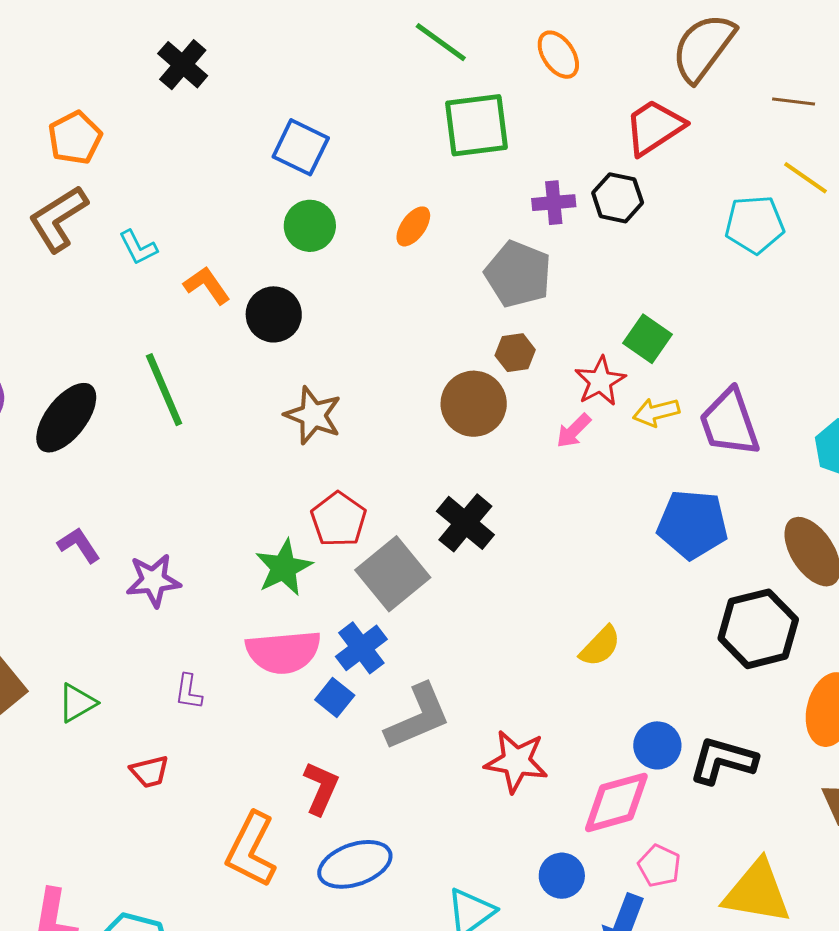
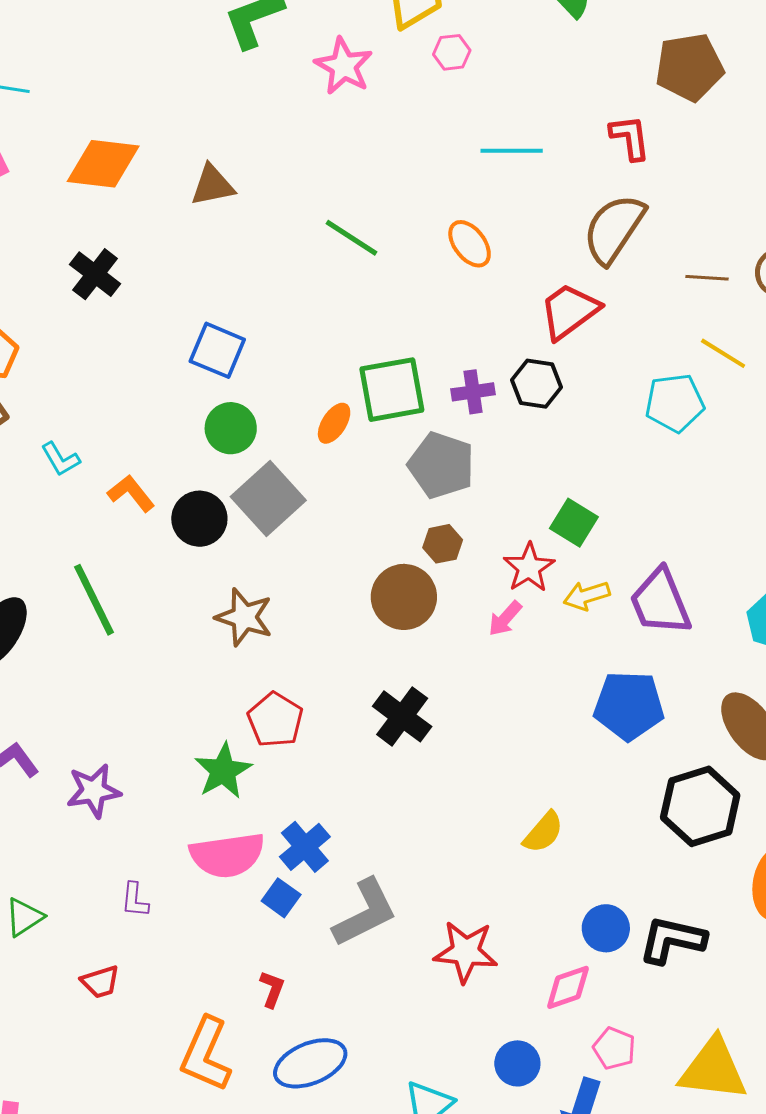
green square: (476, 125) -> (392, 390), moved
gray square: (393, 574) -> (268, 499), moved
red L-shape: (321, 788) -> (272, 989), size x0.7
pink diamond: (616, 802) -> (568, 987), size x0.7

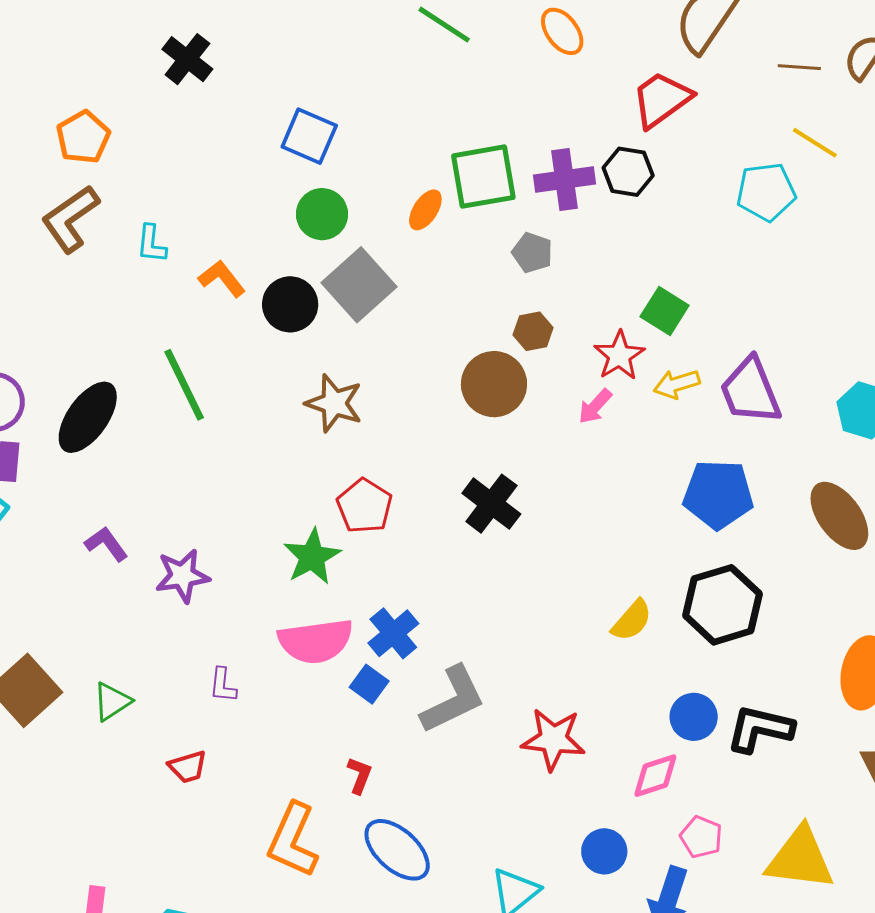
purple cross: (473, 392) -> (565, 179), size x1.4
cyan L-shape: (60, 459) -> (151, 244), turned 36
gray pentagon: (441, 465) -> (532, 253), size x0.6
black hexagon: (700, 806) -> (722, 605), moved
blue ellipse: (310, 1063) -> (397, 850), turned 64

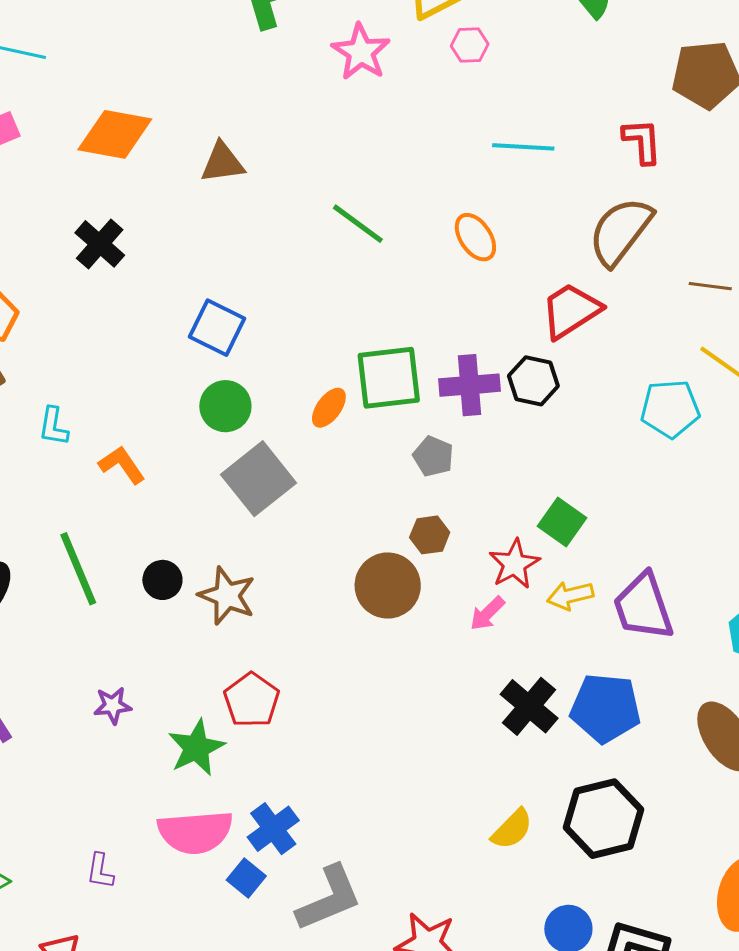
black circle: (290, 304) -> (162, 580), moved, size x0.7
black cross: (491, 504) -> (529, 706), moved
purple star: (182, 576) -> (113, 705), moved, size x0.7

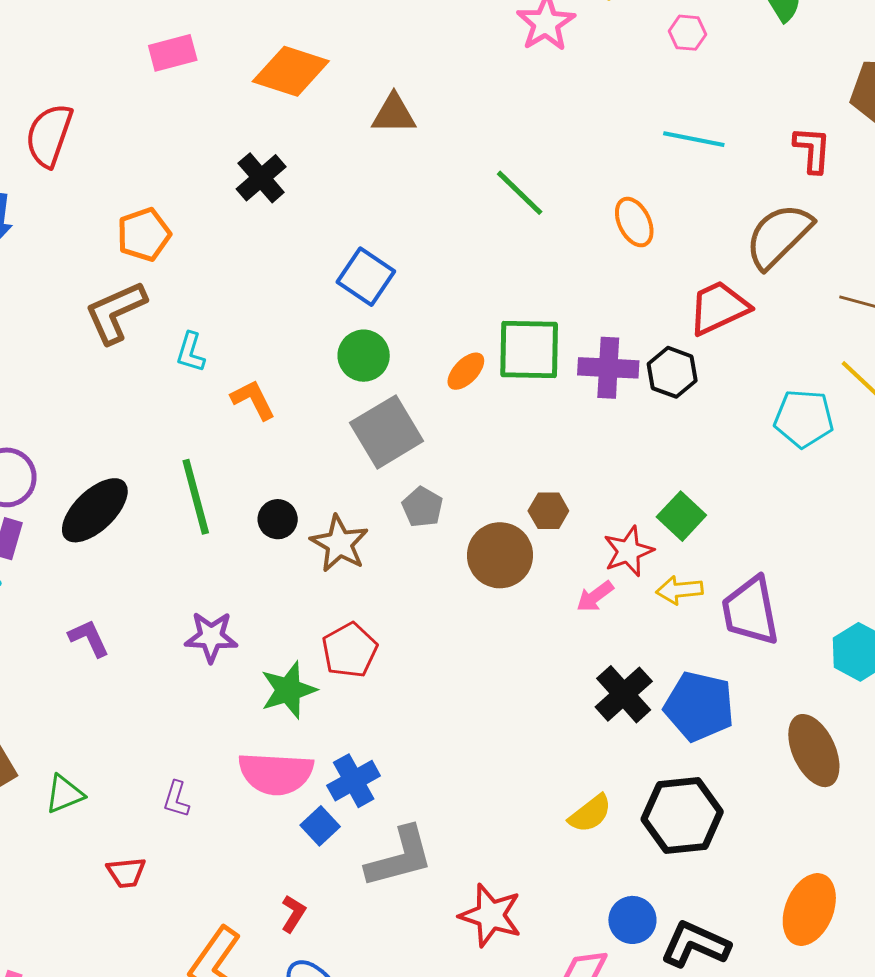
pink hexagon: (470, 45) -> (688, 33), moved
gray pentagon: (433, 456) -> (422, 507), moved
purple star: (113, 705) -> (211, 637), size x1.4

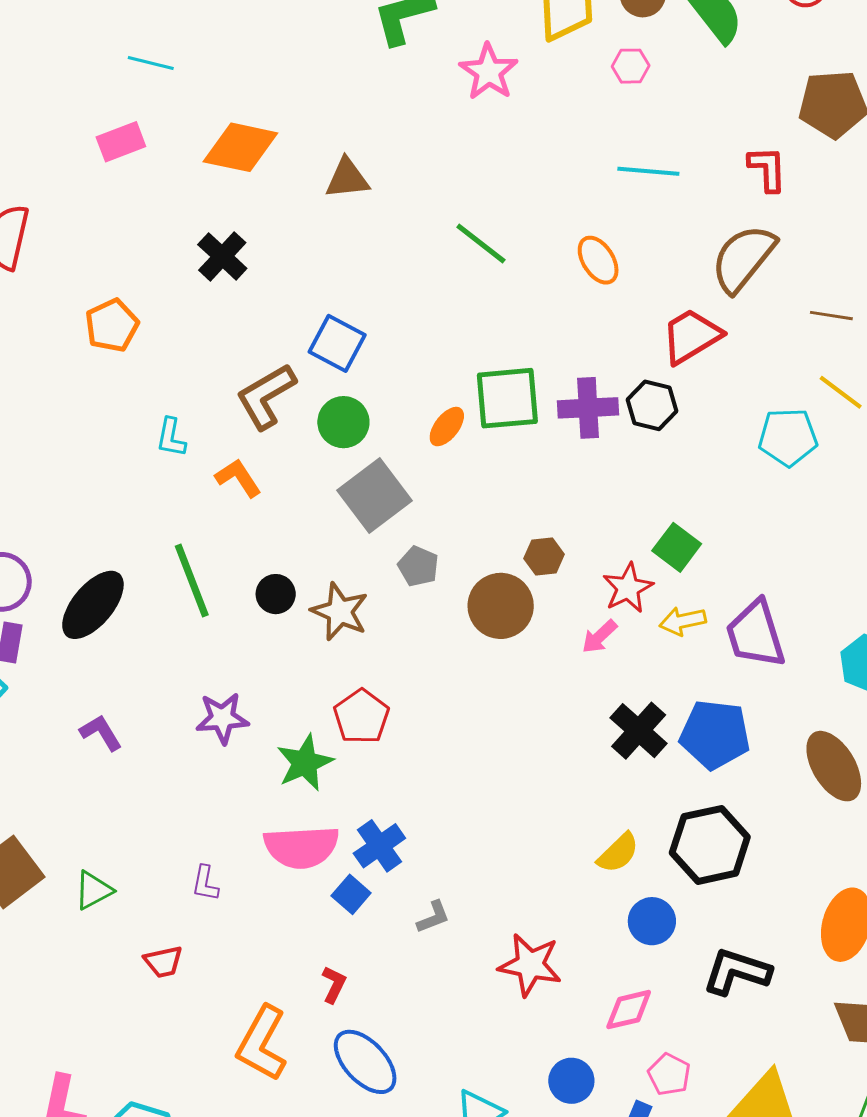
brown L-shape: (116, 312) -> (266, 396), moved
gray L-shape: (400, 857) -> (433, 917), size x0.5
blue circle: (632, 920) -> (652, 921), moved

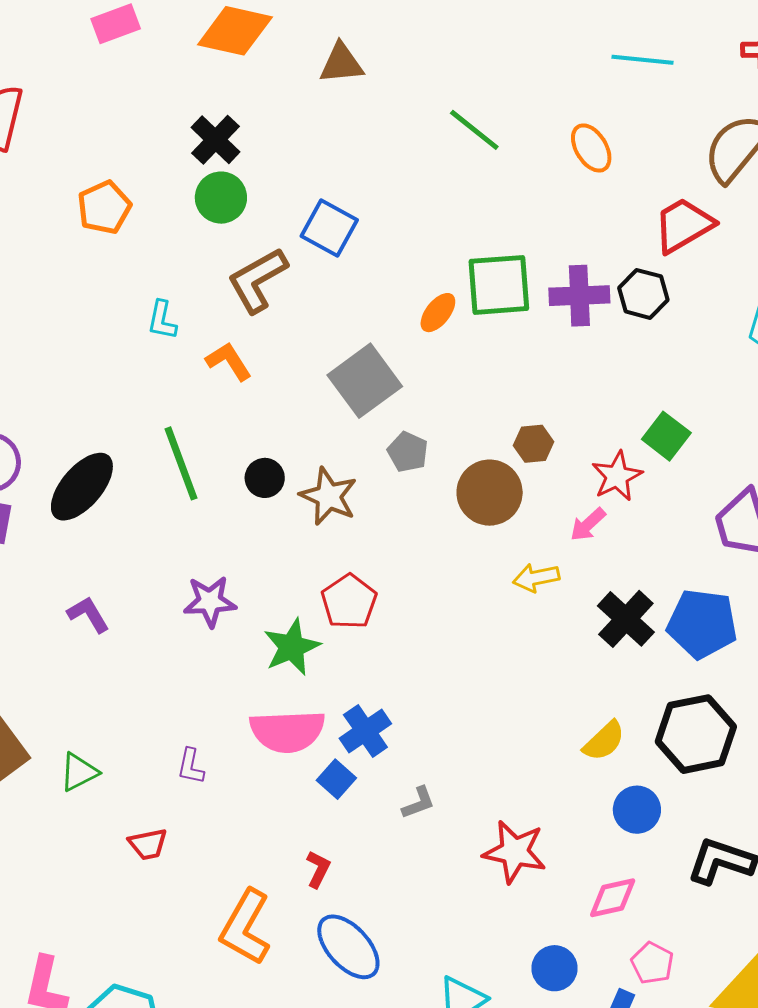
green circle: (343, 422) -> (221, 198), moved
yellow arrow: (683, 621) -> (536, 578), moved

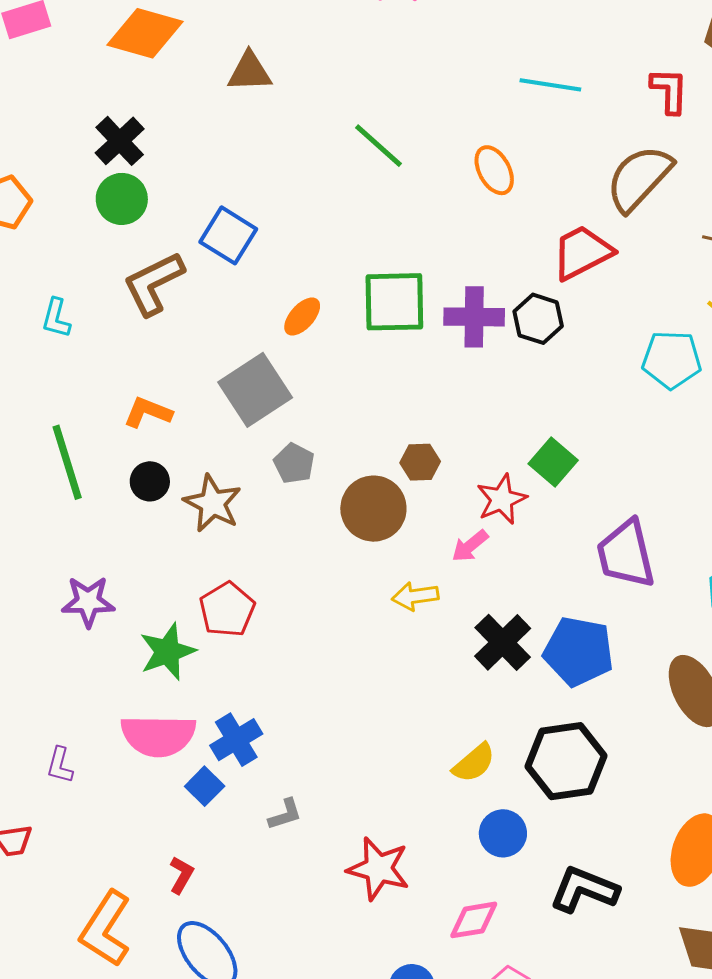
orange ellipse: (438, 313) -> (302, 317), moved
orange L-shape: (229, 361) -> (148, 412), moved, turned -39

